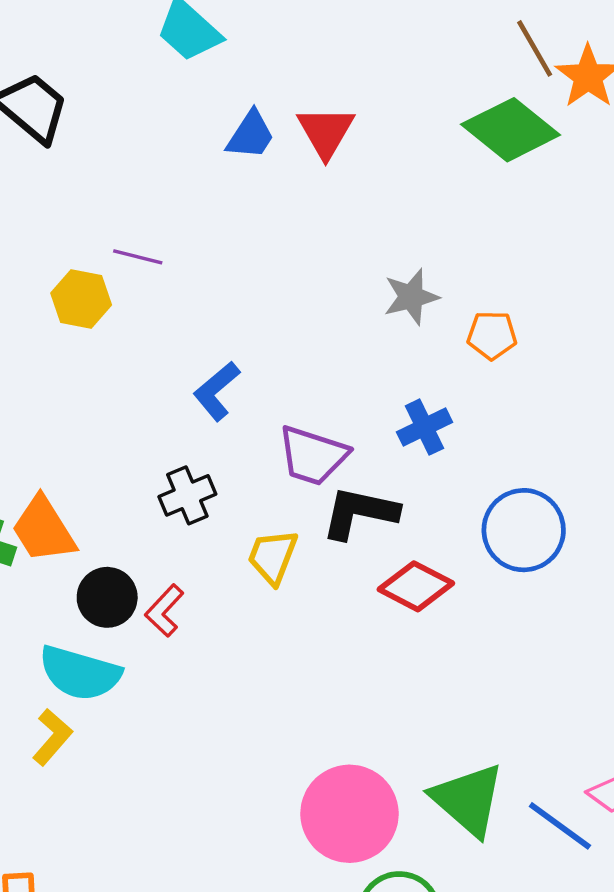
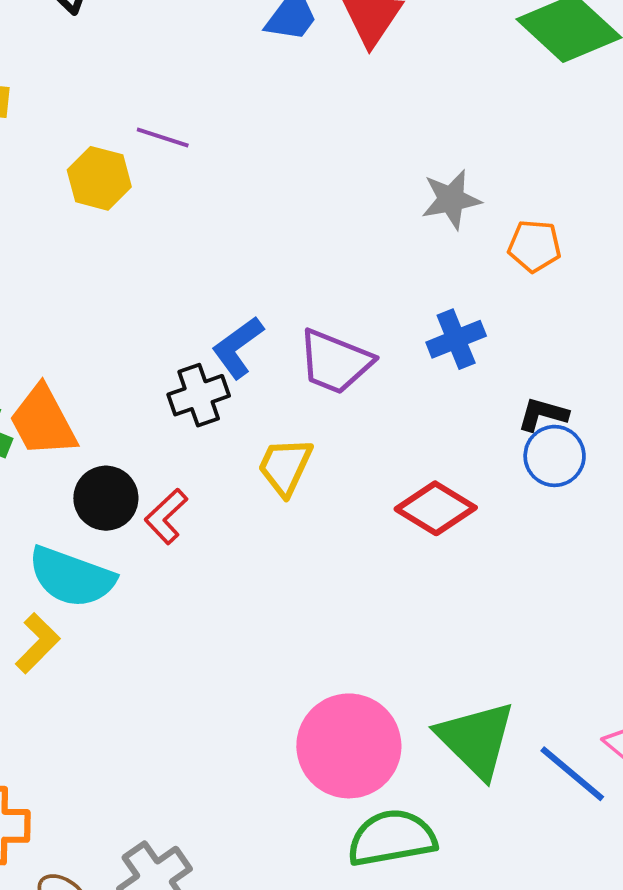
blue L-shape: (217, 391) -> (238, 347), moved
black L-shape: (360, 513) -> (543, 414), moved, size x0.6
blue circle: (524, 530) -> (555, 456), size x0.7

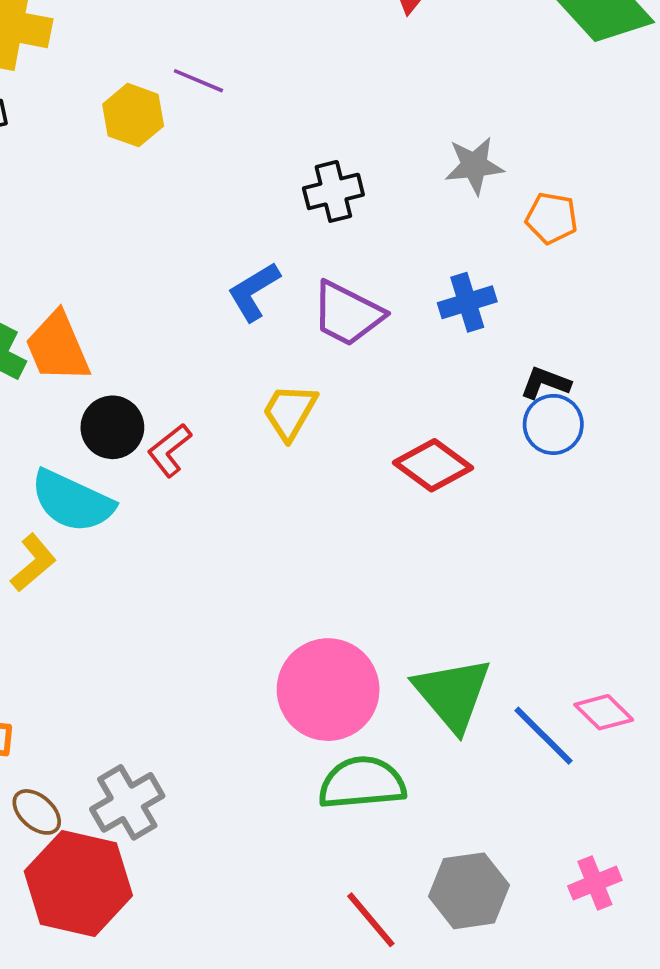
black cross: (199, 395) -> (333, 191), moved

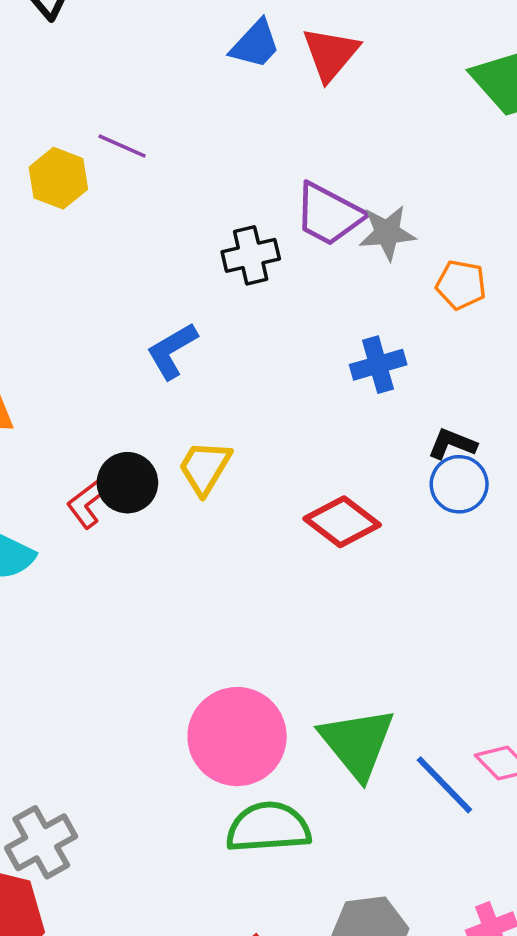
purple trapezoid: (347, 314) -> (329, 214), moved
black circle: (112, 427) -> (127, 483), moved

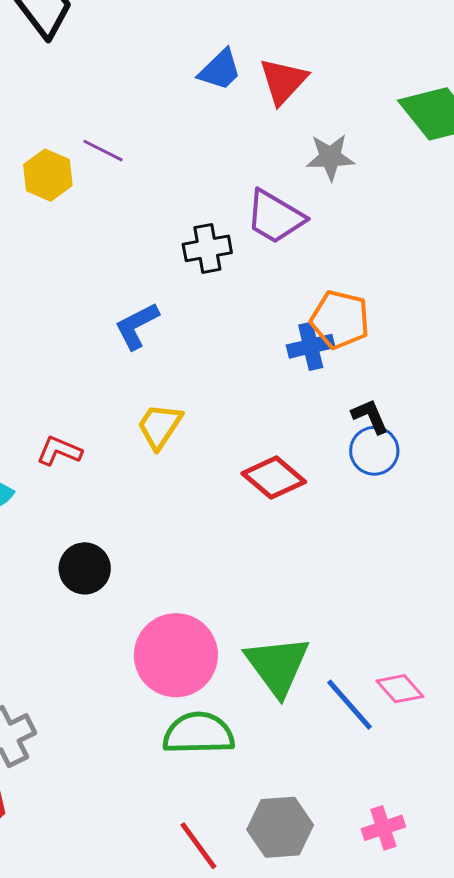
gray star: (387, 233) -> (330, 157), moved
orange pentagon: (461, 285) -> (340, 320), moved, size x1.4
black L-shape: (452, 444) -> (370, 416), turned 42
black circle: (127, 483) -> (85, 568), moved
red L-shape: (88, 503) -> (59, 451), turned 57

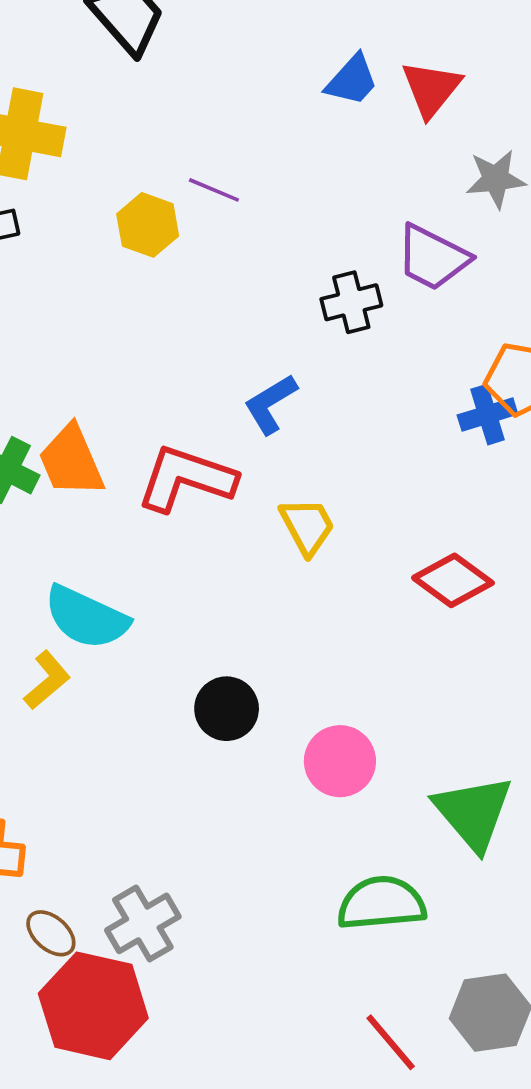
yellow trapezoid: (160, 426) -> (307, 526), turned 122
red L-shape: (59, 451) -> (186, 479), moved, size x1.8
pink circle: (176, 655) -> (340, 761), moved, size x0.7

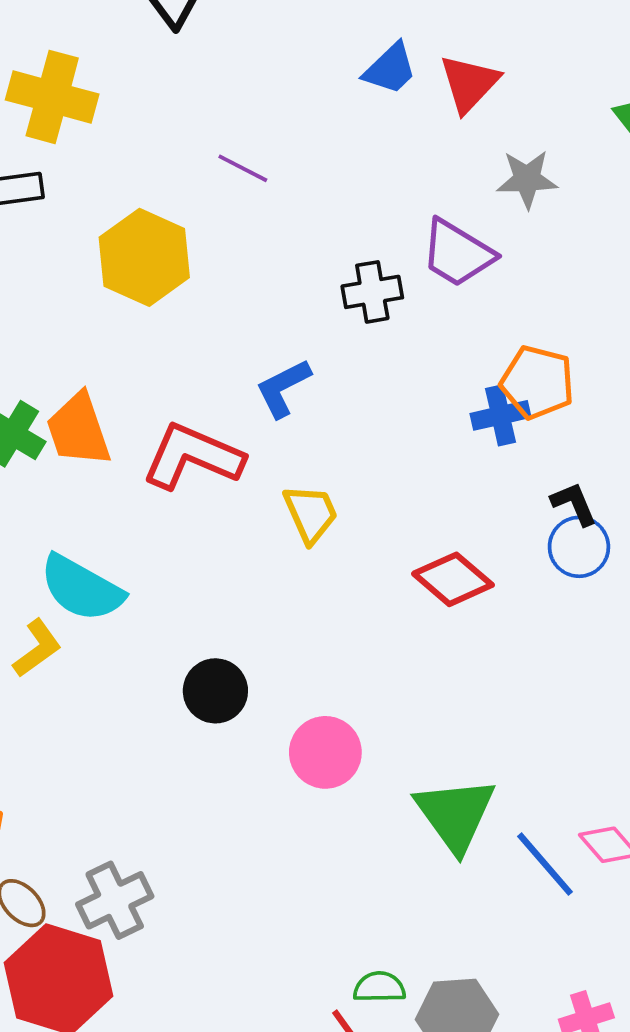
yellow hexagon: (148, 225) -> (144, 257), moved, size x1.5
green semicircle: (381, 903) -> (379, 987), moved, size x0.6

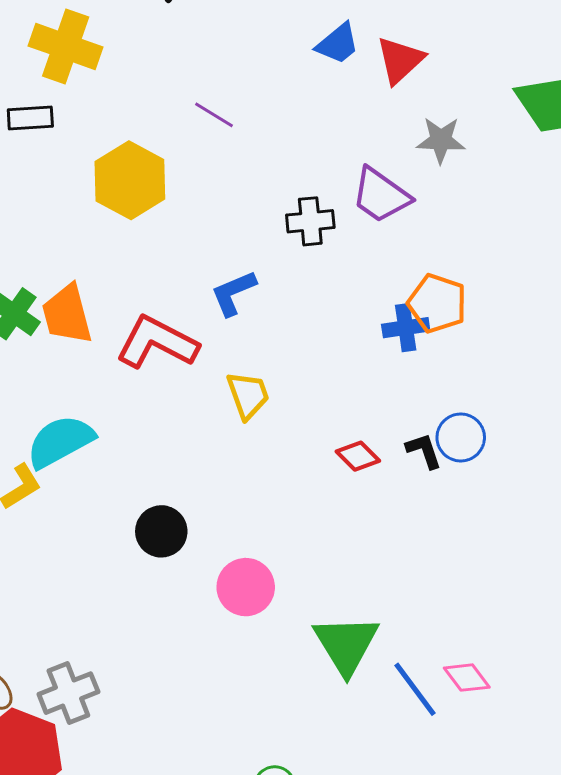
black L-shape: (574, 504) -> (424, 451), moved
red diamond: (453, 579) -> (358, 456), size x0.7
cyan semicircle: (82, 588) -> (60, 441), turned 118

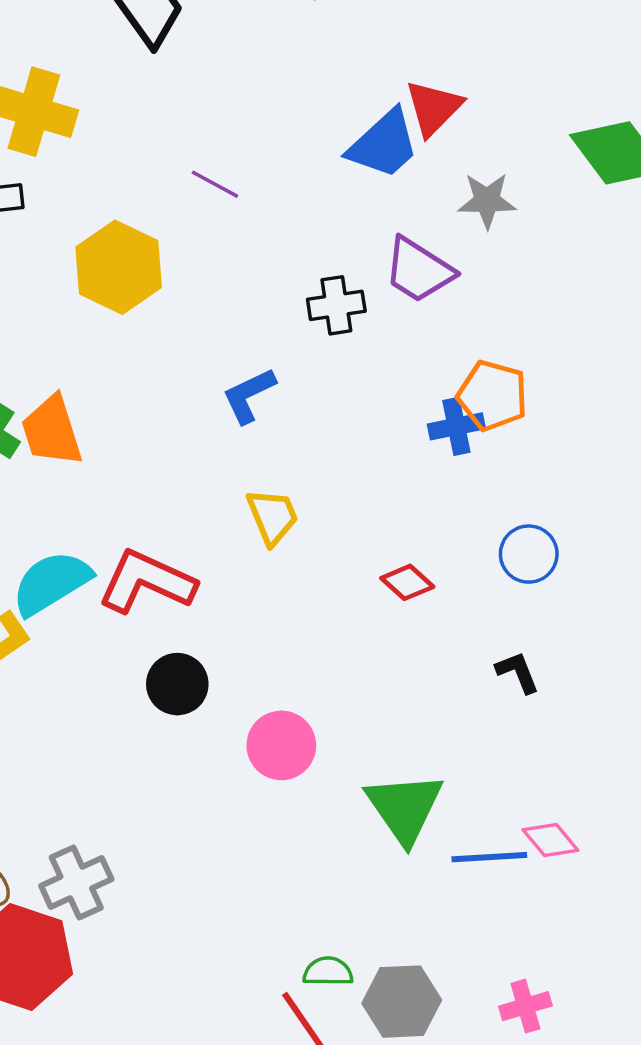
blue trapezoid: (338, 44) -> (384, 144), moved, size x1.4
red L-shape: (157, 342) -> (147, 582), moved
black L-shape: (424, 451) -> (518, 672), moved
blue line: (415, 689) -> (489, 857), turned -54

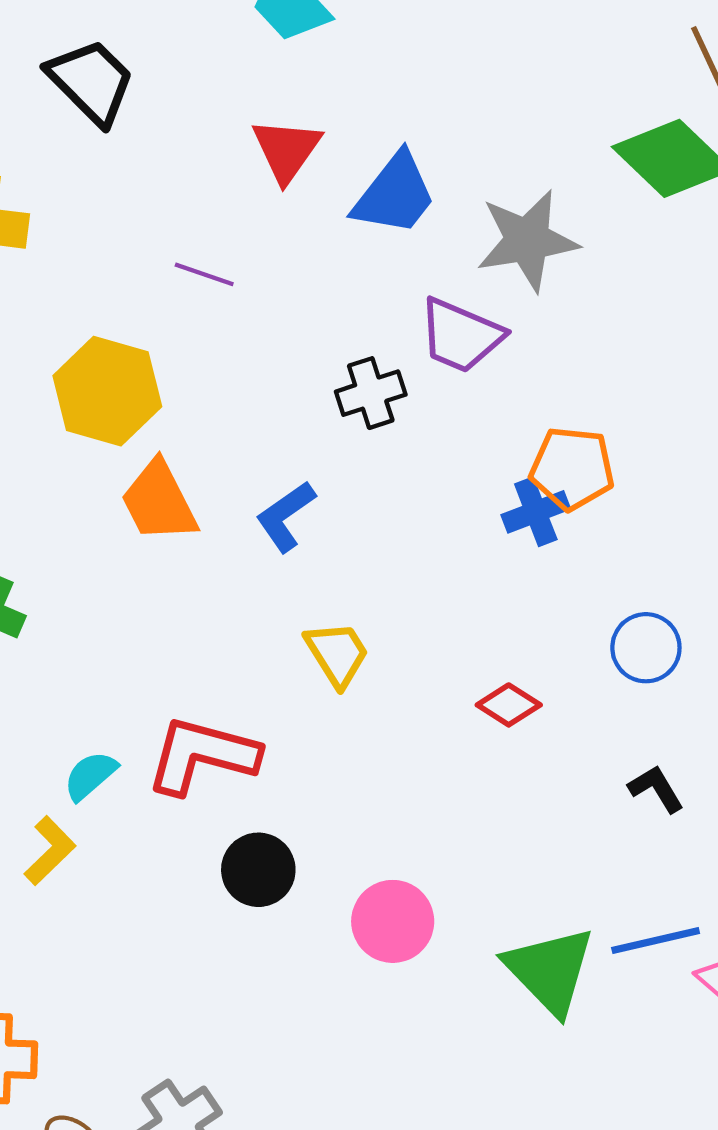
red triangle: (434, 108) -> (286, 150), moved
gray star: (487, 201) -> (527, 240), size x1.5
orange trapezoid: (52, 431) -> (159, 502), moved
cyan semicircle: (51, 583) -> (90, 776), size x0.6
blue line: (489, 857) -> (656, 941), moved

